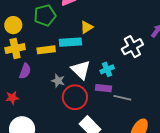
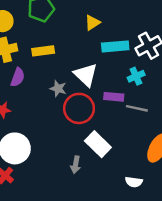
cyan rectangle: (70, 42) -> (115, 46), moved
cyan cross: (107, 69) -> (136, 76), moved

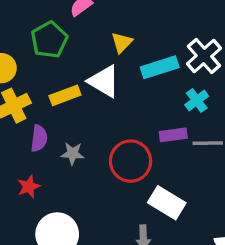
white triangle: (86, 75) -> (104, 81), moved
gray star: (58, 89) -> (73, 154), moved

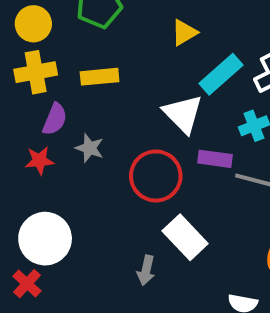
cyan rectangle: (160, 67) -> (221, 74), turned -39
white triangle: (104, 81) -> (183, 114), moved
red star: (29, 187) -> (39, 160), moved

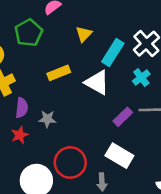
yellow rectangle: (100, 77) -> (59, 73), moved
purple rectangle: (215, 159) -> (123, 117), moved, turned -36
red circle: (156, 176) -> (70, 162), moved

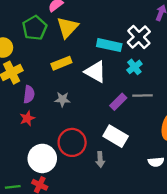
yellow triangle: (84, 34) -> (67, 27), moved, size x1.5
cyan rectangle: (113, 53) -> (109, 45), turned 70
gray star: (47, 119) -> (62, 99), moved

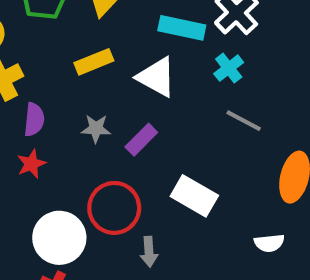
gray line: (142, 96) -> (244, 121), turned 30
purple rectangle: (118, 102) -> (141, 140), moved
gray arrow: (100, 160) -> (149, 252), moved

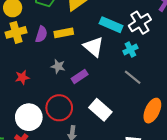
purple semicircle: (34, 120) -> (41, 34), moved

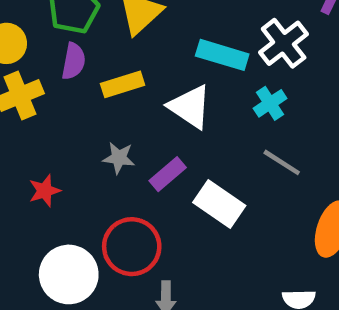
purple semicircle: (41, 34) -> (74, 61), moved
white rectangle: (100, 110) -> (219, 204), moved

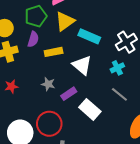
cyan rectangle: (222, 55) -> (89, 36), moved
red star: (45, 191) -> (11, 86), moved

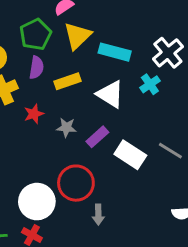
cyan cross: (117, 68) -> (150, 84), moved
red star: (11, 86) -> (34, 114), moved
gray line: (119, 94) -> (170, 151), moved

